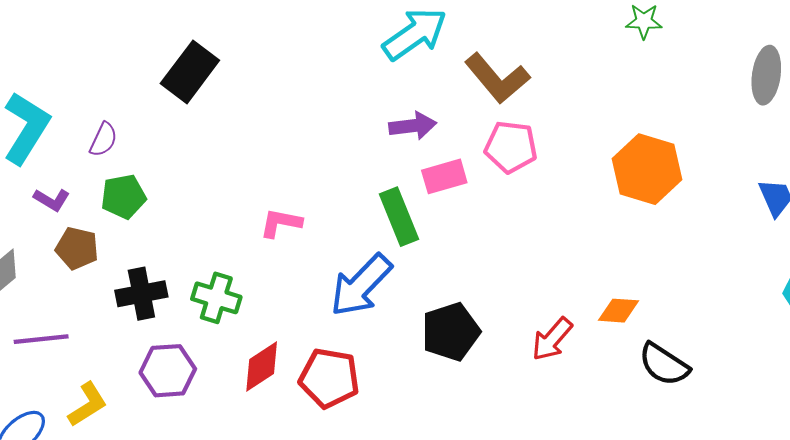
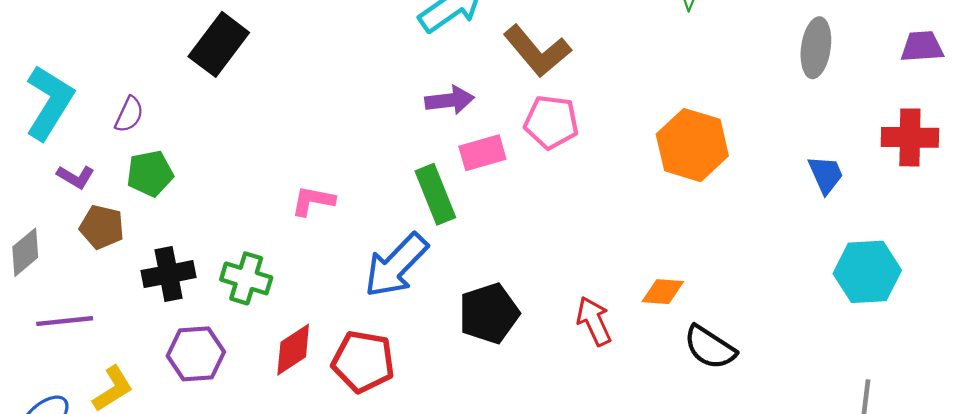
red arrow: (552, 339) -> (594, 321), turned 114

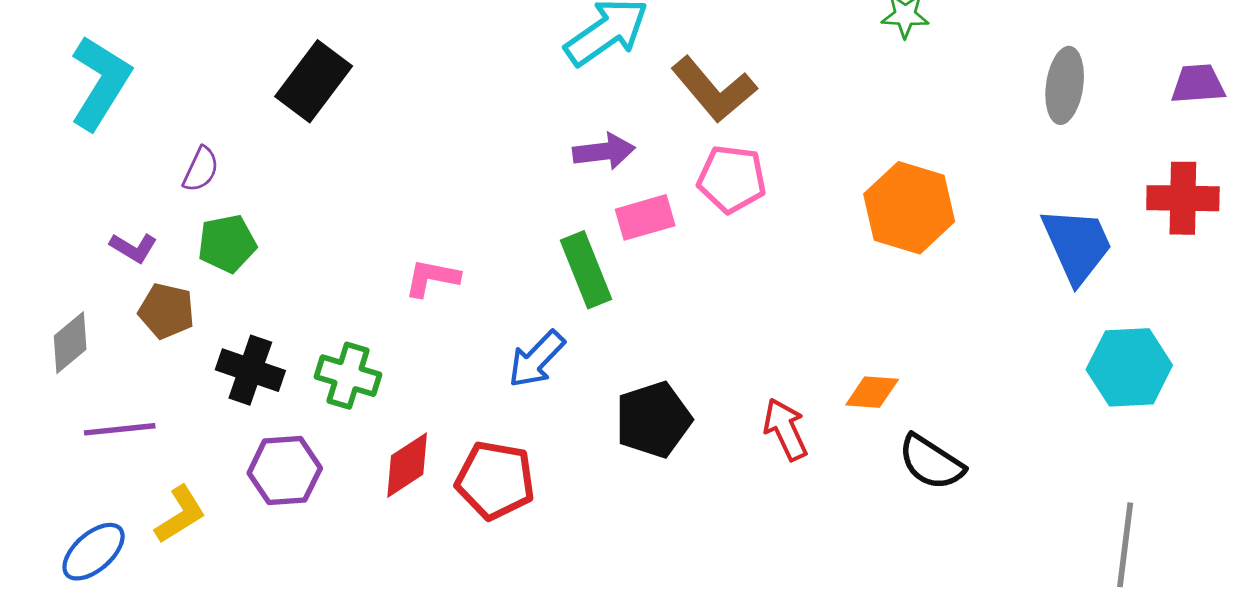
cyan L-shape: (49, 102) -> (100, 83), moved
blue trapezoid: (826, 175) -> (1077, 245), size x1.6
blue arrow: (396, 265) -> (536, 359), size x0.7
black cross: (169, 274) -> (250, 370), turned 30

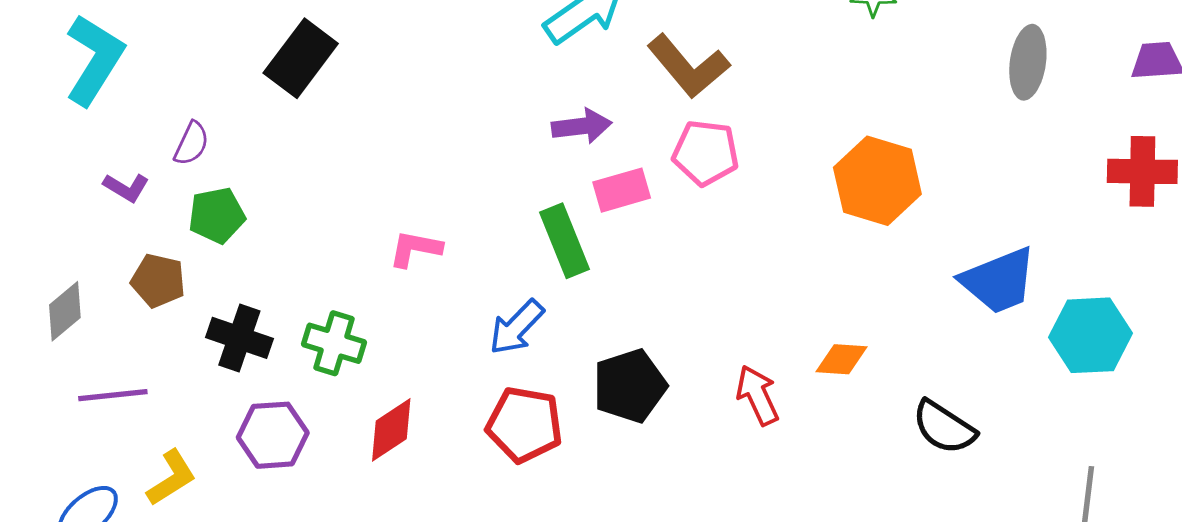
blue trapezoid: (1077, 245) -> (999, 281), moved, turned 92
purple L-shape: (133, 248) -> (126, 187), moved
black semicircle: (931, 462) -> (944, 427), moved
red pentagon: (495, 480) -> (524, 425), moved

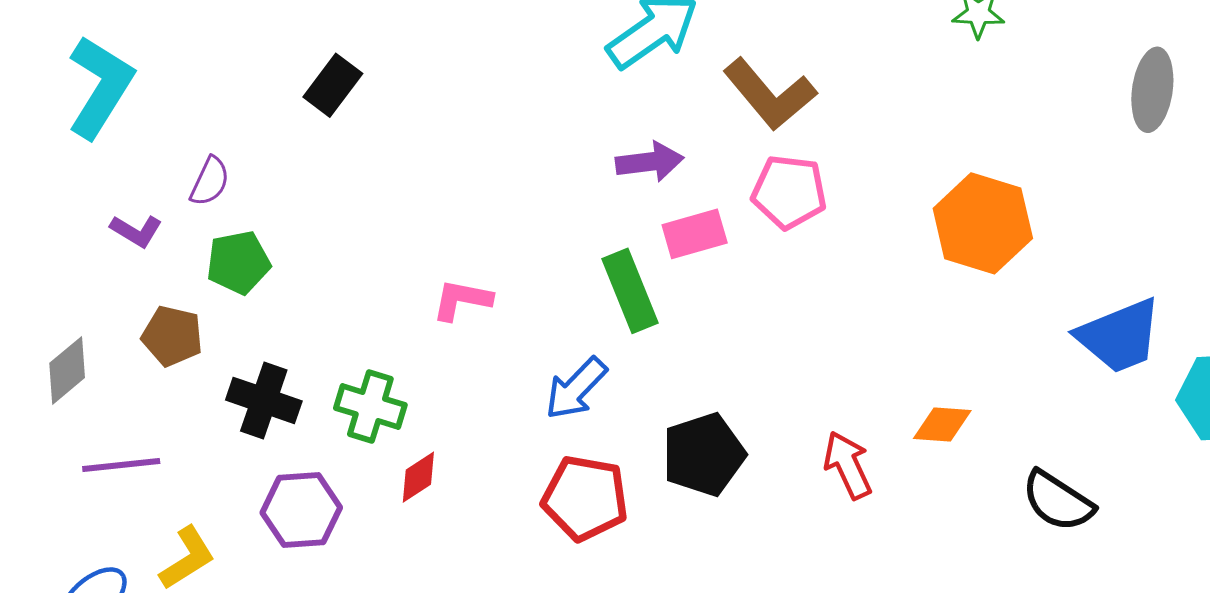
black rectangle: (301, 58) -> (333, 85), size x0.7
red diamond: (391, 430) -> (418, 477), moved, size x0.7

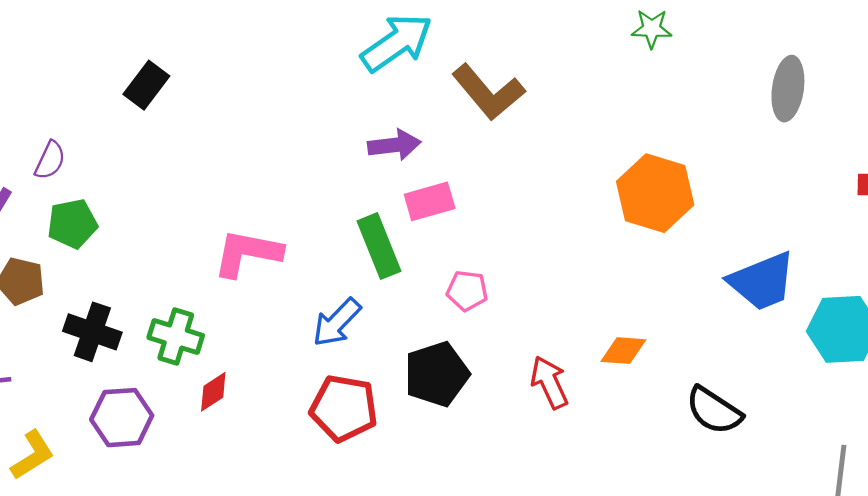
pink pentagon: (789, 192) -> (467, 291), moved, size x0.7
pink L-shape: (462, 300) -> (247, 253), size x1.5

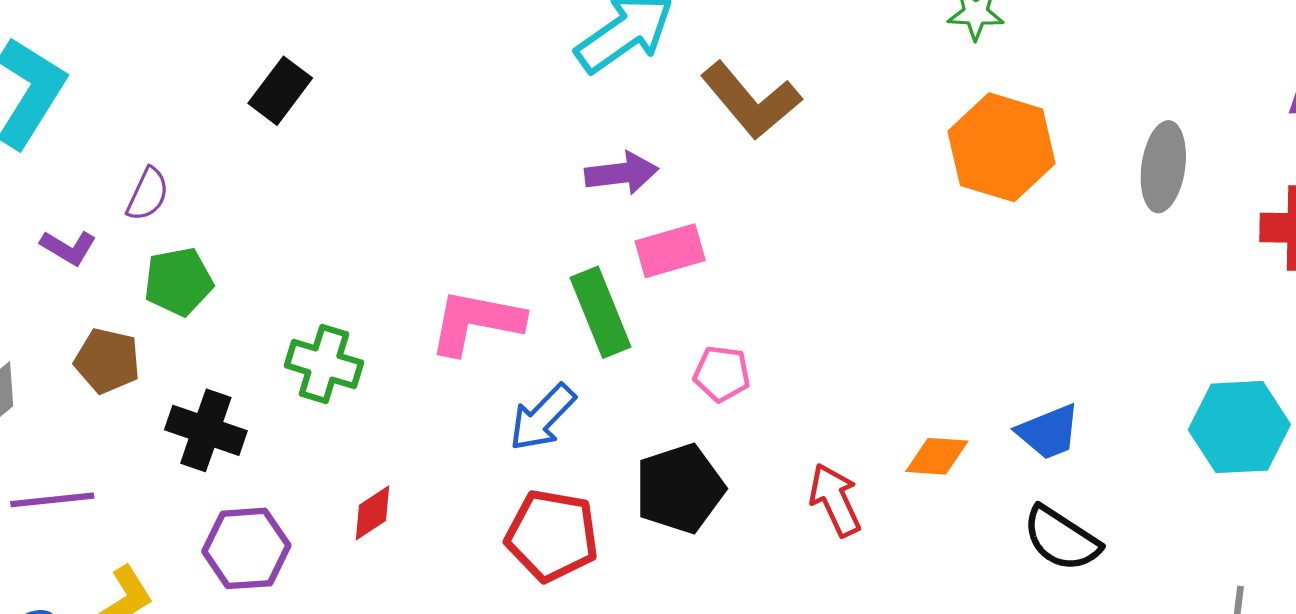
gray ellipse: (788, 89) -> (1163, 167), moved
orange hexagon: (655, 193) -> (1002, 147), moved
pink L-shape: (247, 253) -> (476, 322), moved
blue trapezoid: (762, 281) -> (1048, 432), moved, size x0.7
green cross: (176, 337) -> (324, 364), moved

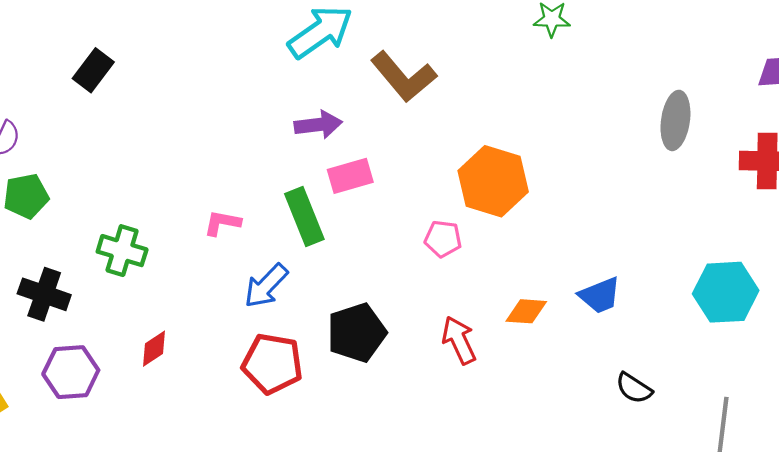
orange hexagon: (1002, 147) -> (493, 181), moved
pink L-shape: (476, 322) -> (222, 223), size x0.6
pink pentagon: (722, 374) -> (443, 239), moved
black semicircle: (1061, 539) -> (634, 388), moved, size x0.7

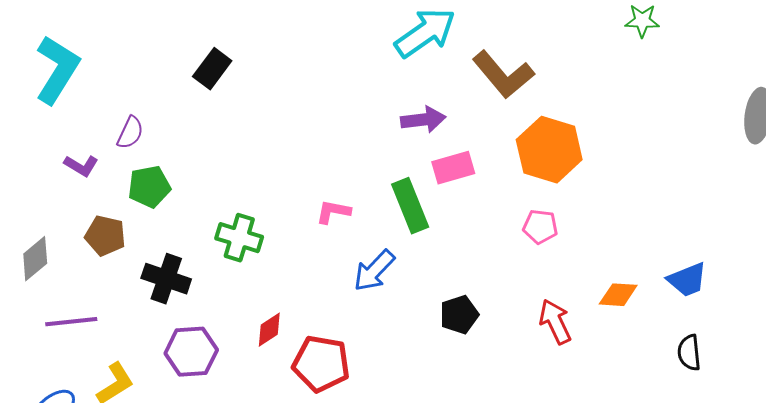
orange hexagon: (493, 181) -> (549, 150), moved
black pentagon: (357, 333) -> (459, 315), size x0.7
red pentagon: (272, 364) -> (321, 364), moved
black semicircle: (634, 388) -> (689, 353), moved, turned 51

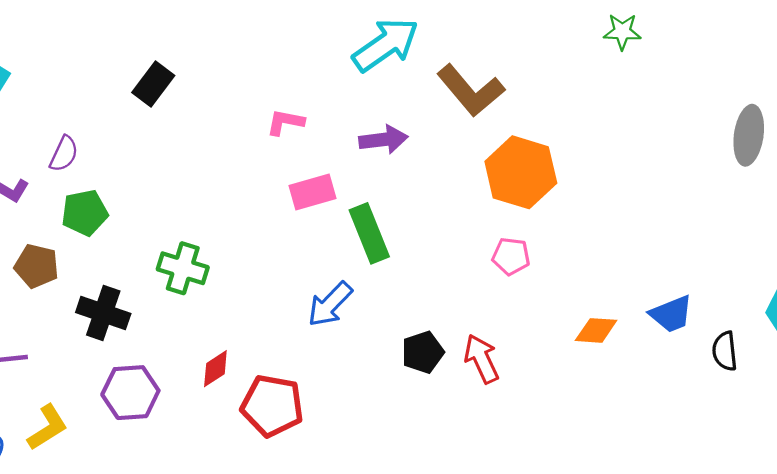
pink rectangle: (453, 168) -> (313, 192), moved
pink L-shape: (333, 212) -> (285, 122), moved
red arrow: (555, 322) -> (482, 359), moved
black semicircle: (689, 353) -> (725, 351), moved

